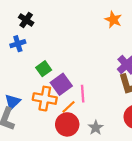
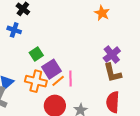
blue cross: (18, 44) -> (14, 30), turned 32
orange line: (68, 107) -> (58, 81), moved

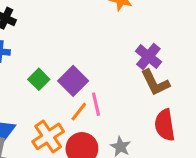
purple square: (51, 69) -> (73, 81), moved
orange cross: (36, 81) -> (48, 136), moved, turned -35

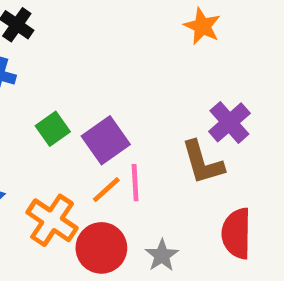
brown L-shape: (155, 83) -> (203, 162), moved
orange cross: (48, 136) -> (52, 220), turned -32

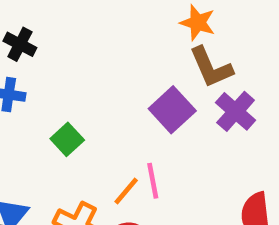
purple square: (106, 140) -> (172, 110), moved
brown L-shape: (203, 162) -> (211, 67), moved

